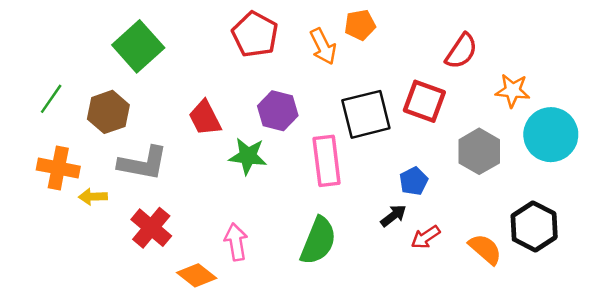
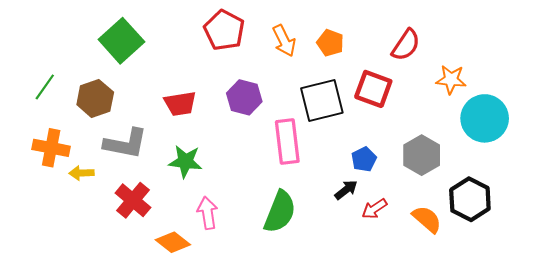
orange pentagon: (360, 25) -> (330, 43), moved, turned 30
red trapezoid: (205, 118) -> (180, 104), turned -72
gray hexagon: (479, 151) -> (422, 155), moved
green star: (248, 156) -> (185, 161), moved

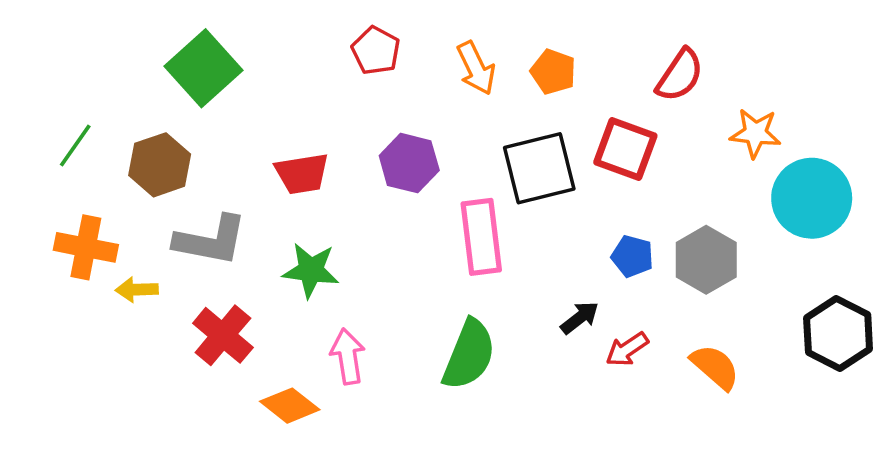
red pentagon: (224, 30) -> (376, 51), size x0.7
blue pentagon: (364, 159) -> (632, 256), moved, turned -30
black hexagon: (470, 199) -> (838, 334), moved

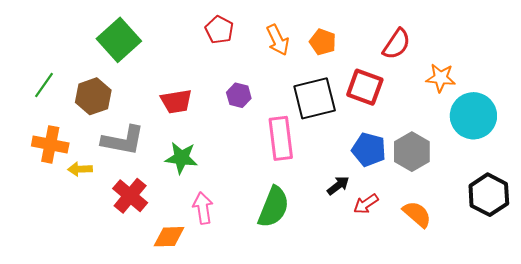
purple hexagon: (409, 163) -> (239, 95), size x0.7
blue pentagon: (632, 256) -> (369, 150), size x1.4
orange diamond: (290, 406) -> (169, 237), turned -40

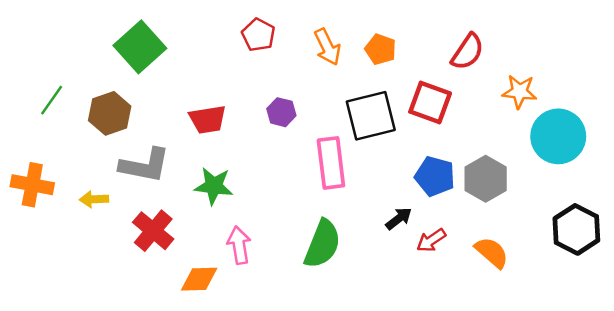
orange cross: (50, 144) -> (32, 185), moved

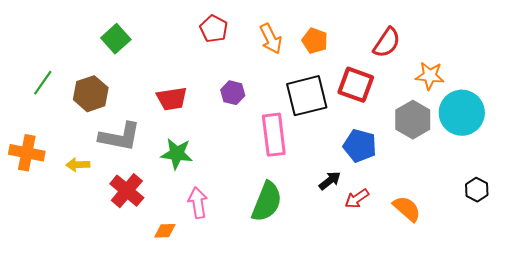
green square: (140, 47) -> (116, 39), size x0.7
gray hexagon: (486, 179) -> (413, 120), moved
black hexagon: (576, 229) -> (477, 190), size x0.6
orange diamond: (199, 279) -> (165, 231), size x0.7

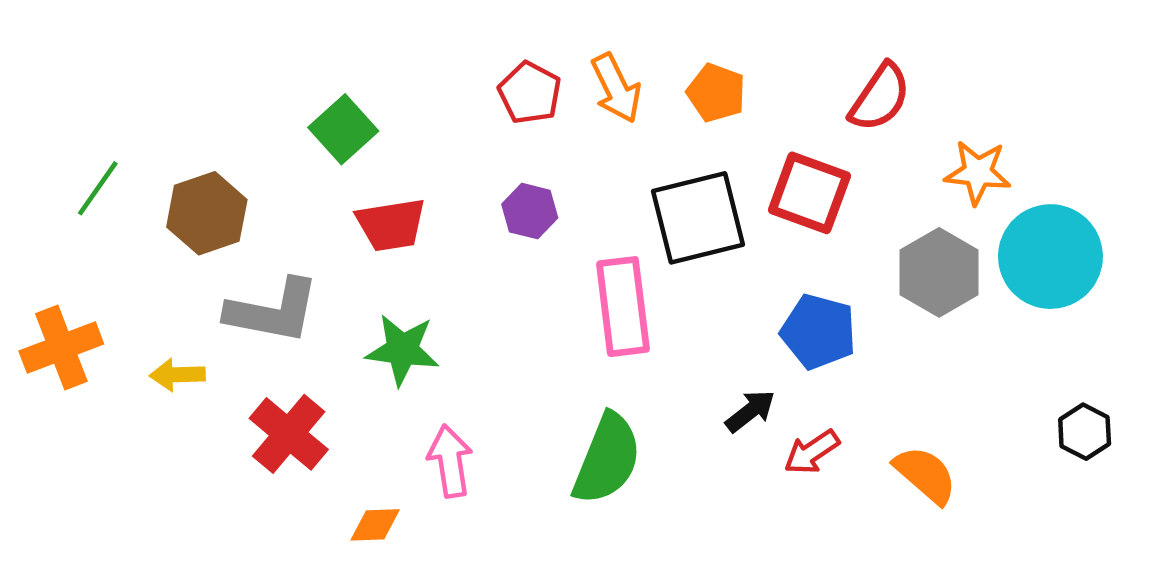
red pentagon: (214, 29) -> (530, 93), moved
green square: (116, 39) -> (343, 129), moved
orange cross: (27, 153) -> (61, 347), turned -32

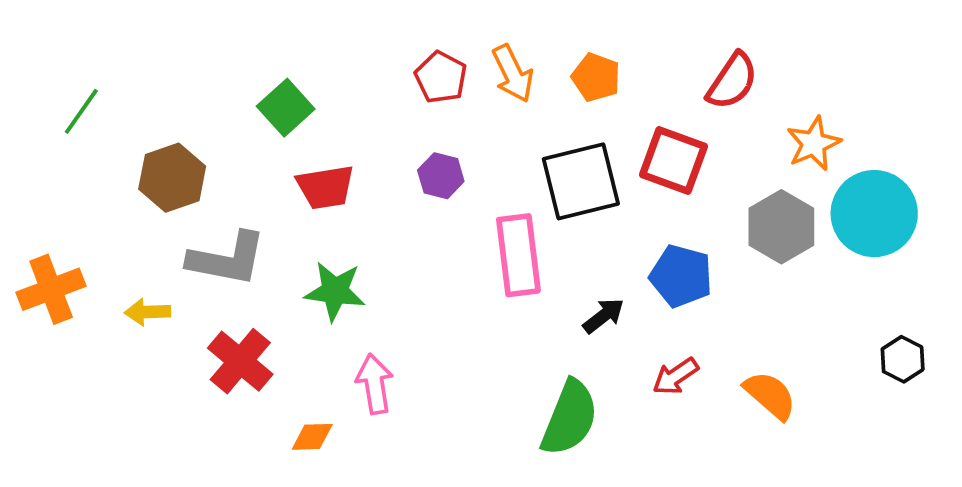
orange star: (978, 172) -> (814, 144), turned -30
green line: (98, 188) -> (81, 111), moved
black arrow: (750, 411) -> (604, 316), moved
green semicircle: (607, 459) -> (570, 418), moved

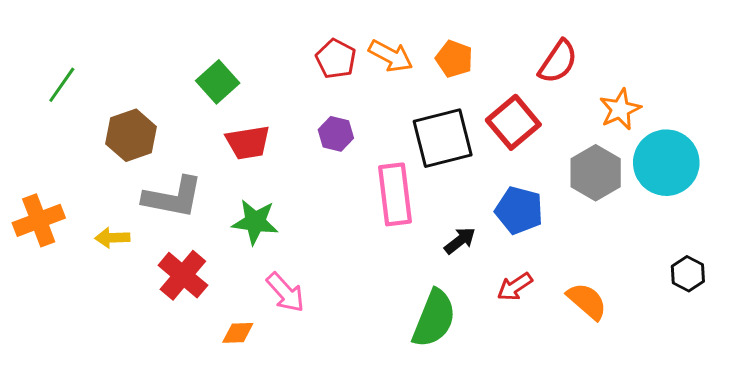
orange arrow: (513, 74) -> (391, 56), turned -36
red square: (674, 161) -> (513, 122), turned 30
pink arrow: (375, 384) -> (285, 293), turned 147

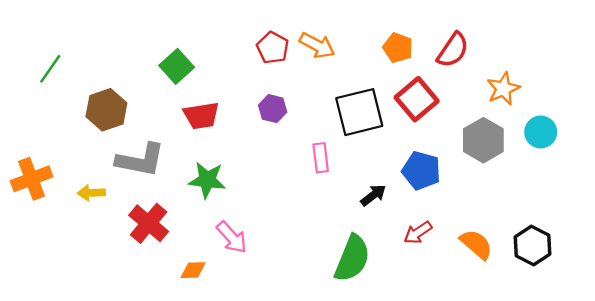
orange pentagon: (454, 59) -> (398, 48), moved
cyan circle: (666, 163) -> (541, 132), size x0.6
pink rectangle: (395, 194) -> (321, 158), size x0.6
black hexagon: (688, 274) -> (532, 246), moved, size x1.4

